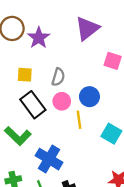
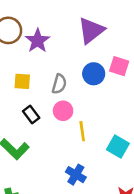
blue circle: (89, 97) -> (94, 74), moved
black rectangle: (33, 105) -> (31, 115), size x0.6
blue cross: (49, 159) -> (76, 175), moved, size x0.7

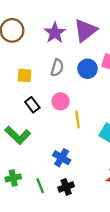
purple star: (38, 41) -> (55, 33), moved
gray semicircle: (59, 84) -> (57, 68), moved
blue cross: (76, 175) -> (62, 158), moved

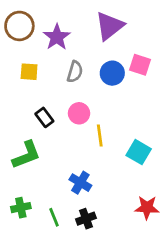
purple star: (55, 33) -> (57, 37), moved
yellow square: (24, 75) -> (29, 72), moved
green L-shape: (18, 135) -> (26, 155), turned -65

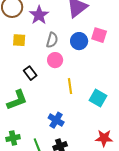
pink circle: (79, 113) -> (55, 60), moved

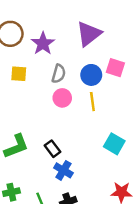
black rectangle: (30, 73) -> (53, 149), moved
yellow line: (70, 86) -> (92, 102), moved

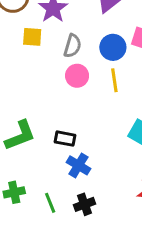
yellow square: (19, 74) -> (32, 37), moved
black rectangle: (53, 149) -> (65, 139), turned -42

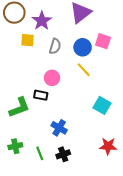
pink circle: (77, 76) -> (52, 78), moved
yellow line: (114, 80) -> (84, 70), turned -35
black rectangle: (65, 139) -> (41, 95), moved

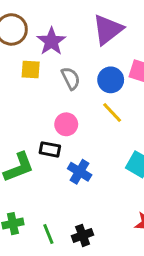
gray semicircle: (55, 46) -> (71, 78), turned -42
blue cross: (59, 128) -> (80, 172), moved

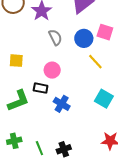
yellow square: (31, 69) -> (16, 61), moved
yellow line: (112, 112) -> (95, 62), moved

